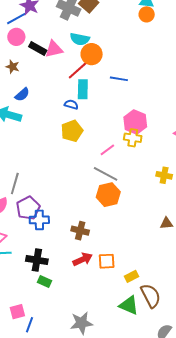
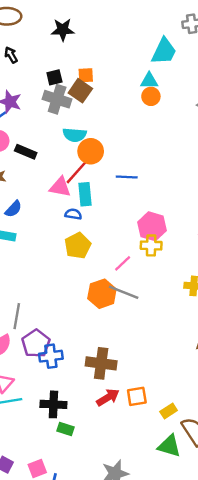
pink triangle: (54, 49) -> (60, 187), moved, turned 30
orange hexagon: (108, 195) -> (102, 294), moved
brown cross: (80, 231) -> (101, 363), size x1.4

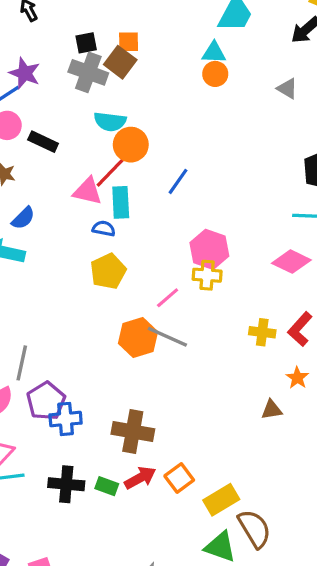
blue line: (127, 177) -> (178, 181), turned -60
orange square: (137, 396) -> (179, 478), turned -30
yellow rectangle: (169, 411) -> (221, 500), size x1.5
green rectangle: (66, 429) -> (107, 486), moved

